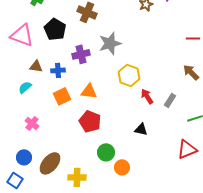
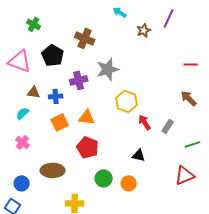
pink cross: (32, 123) -> (23, 142), moved
brown ellipse: (50, 163) -> (53, 170), moved, turned 50
orange circle: (122, 167) -> (129, 183), moved

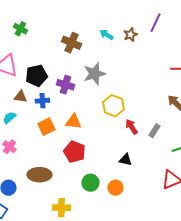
cyan arrow: (120, 12) -> (106, 35), moved
black pentagon: (53, 55) -> (36, 76), moved, turned 30
purple cross: (79, 80) -> (65, 85), turned 30

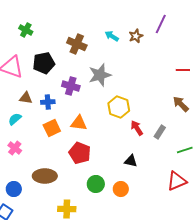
black pentagon: (36, 76) -> (44, 63), moved

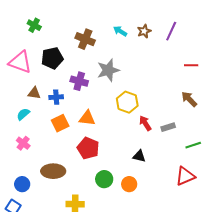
purple line: (161, 24) -> (171, 31), moved
gray rectangle: (160, 132) -> (168, 127), turned 40

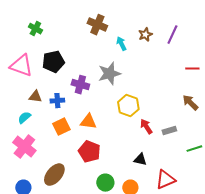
cyan arrow: (120, 31) -> (121, 44), moved, turned 32
brown cross: (85, 39) -> (97, 25), moved
pink cross: (23, 143) -> (24, 147), size x1.6
brown ellipse: (53, 171) -> (54, 175), turned -50
red triangle: (185, 176) -> (165, 180), moved

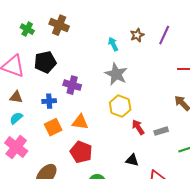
brown cross: (97, 25) -> (59, 25), moved
gray star: (109, 74) -> (116, 74), moved, turned -30
brown triangle: (35, 97) -> (16, 97), moved

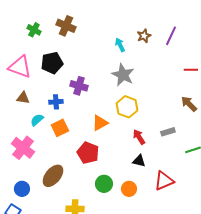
cyan semicircle: (16, 118) -> (37, 120), moved
orange triangle: (80, 122) -> (100, 123), moved, turned -36
red arrow: (138, 127) -> (139, 137), moved

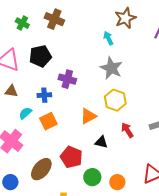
brown star: (144, 36) -> (125, 18), moved, size x1.5
red pentagon: (88, 153) -> (71, 157), moved
black triangle: (139, 161) -> (101, 142), moved

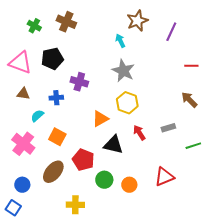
orange square: (48, 121) -> (57, 137), moved, turned -36
black triangle: (101, 142) -> (113, 145), size x1.5

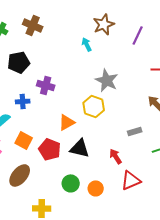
gray star: (123, 71) -> (107, 80), moved
red arrow: (139, 133) -> (116, 156), moved
red pentagon: (83, 160) -> (50, 149), moved

